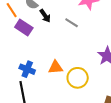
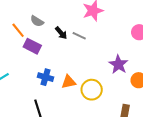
black arrow: (45, 16) -> (61, 33), moved
blue cross: (27, 69) -> (46, 77), moved

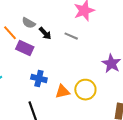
black arrow: (61, 33) -> (45, 33), moved
orange triangle: (69, 82) -> (63, 92), moved

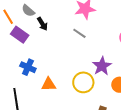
gray line: (71, 36) -> (79, 33), moved
yellow circle: (85, 90) -> (83, 82), moved

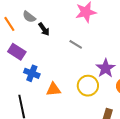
gray line: (79, 33) -> (76, 44), moved
purple rectangle: (20, 35) -> (17, 52), moved

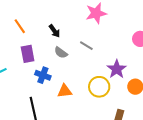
gray semicircle: (29, 17) -> (61, 53), moved
purple rectangle: (17, 52) -> (28, 54), turned 48

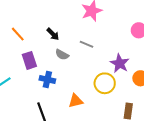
orange triangle: (65, 91) -> (76, 101), moved

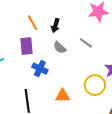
orange line: (18, 34) -> (33, 23), moved
black arrow: (53, 34) -> (55, 26), turned 48

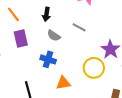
orange line: (33, 23) -> (13, 14), moved
blue cross: (40, 69) -> (48, 59), moved

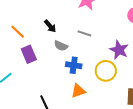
black arrow: (46, 14) -> (50, 26), turned -40
blue cross: (48, 59) -> (74, 65), moved

